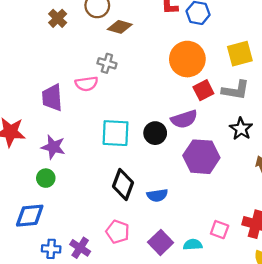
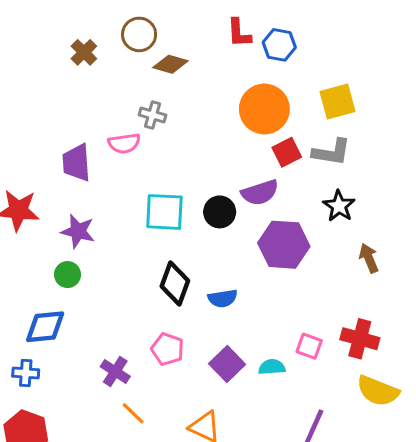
blue cross: (51, 249) -> (26, 373), moved

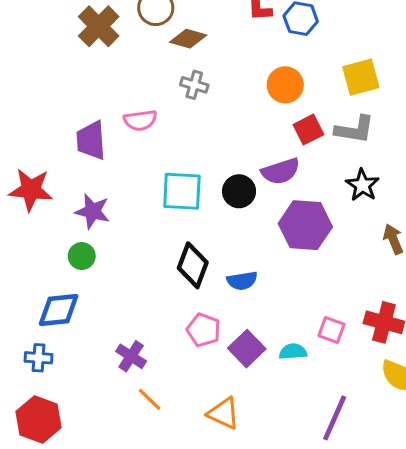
brown cross: (84, 52) -> (99, 26), size x1.5
orange circle: (264, 109) -> (285, 85), size x0.7
gray cross: (153, 115) -> (194, 85), moved
pink pentagon: (167, 349) -> (204, 330), moved

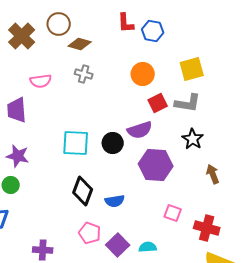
pink semicircle: (140, 120) -> (41, 81), moved
pink square: (332, 330) -> (173, 213), moved
purple cross: (131, 356) -> (43, 250), turned -30

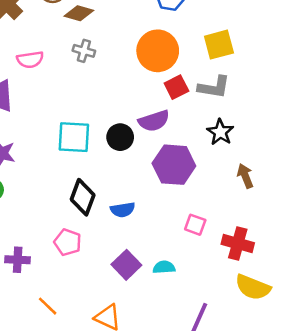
orange circle: (143, 74) -> (158, 51), size x1.4
pink pentagon: (90, 233) -> (68, 242), moved
purple cross: (43, 250) -> (18, 260), moved

